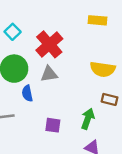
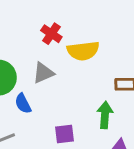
red cross: (49, 44) -> (51, 34), moved, size x0.6
yellow semicircle: (103, 69) -> (83, 51), moved

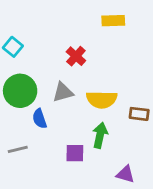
yellow semicircle: (83, 51) -> (102, 99), moved
green arrow: (105, 115) -> (100, 135), moved

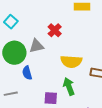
gray triangle: (63, 92) -> (36, 46), moved
green arrow: (100, 135) -> (69, 86), turned -36

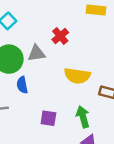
green arrow: (69, 86) -> (83, 117), moved

